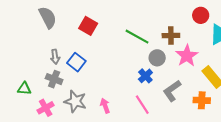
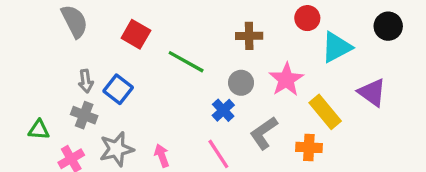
brown cross: (171, 36) -> (249, 36), moved
green line: (137, 37) -> (186, 62), moved
gray star: (75, 101) -> (116, 149), turned -30

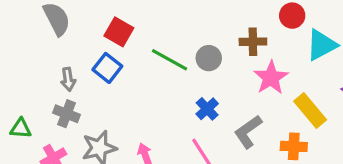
brown cross: (249, 36) -> (253, 42), moved
gray circle: (241, 83) -> (209, 58), moved
blue square: (118, 89) -> (107, 68), moved

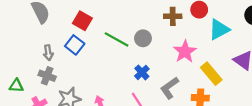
brown cross: (253, 42) -> (173, 16), moved

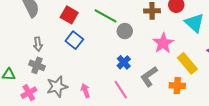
cyan triangle: (219, 29) -> (194, 23), turned -50
green line: (117, 39) -> (106, 16), moved
blue square: (75, 45) -> (74, 40), moved

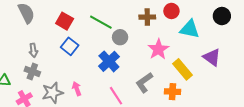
cyan triangle: (194, 23) -> (190, 29), turned -30
blue cross: (124, 62) -> (109, 61), moved, size x1.5
pink arrow: (85, 91) -> (77, 89), moved

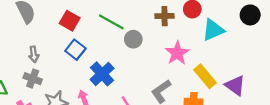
cyan triangle: (190, 29) -> (213, 30), turned -35
purple triangle: (212, 57) -> (235, 86), moved
blue cross: (109, 61) -> (102, 74), moved

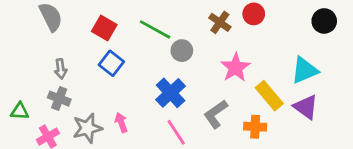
brown cross: (165, 16) -> (220, 22), turned 36
cyan triangle: (213, 30) -> (304, 70), moved
blue cross: (102, 74) -> (171, 93), moved

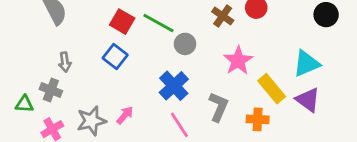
red square: (104, 28) -> (122, 22), moved
gray cross: (59, 99) -> (51, 90), moved
gray L-shape: (216, 114) -> (219, 107), turned 148
pink arrow: (121, 122) -> (125, 115), turned 60

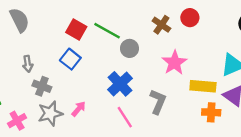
yellow rectangle: (272, 89) -> (203, 86), turned -45
gray cross: (51, 90) -> (42, 86), moved
orange cross: (258, 119) -> (211, 112), moved

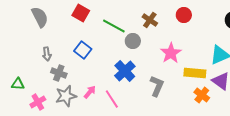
brown cross: (161, 25) -> (150, 20), moved
red square: (76, 29) -> (81, 13), moved
orange cross: (211, 112) -> (202, 95), turned 35
pink line: (125, 117) -> (112, 99), moved

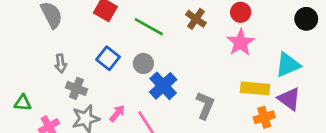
gray circle: (133, 41) -> (143, 63), moved
pink star: (171, 53) -> (241, 42), moved
orange cross: (202, 95) -> (264, 117), turned 35

